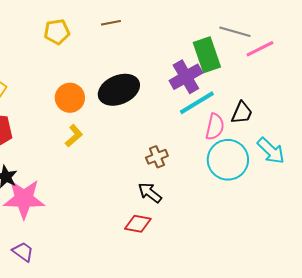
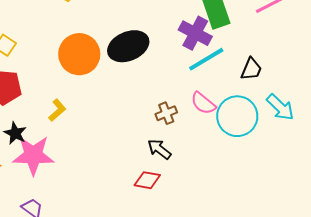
purple cross: (186, 77) -> (195, 33), turned -32
orange circle: (70, 98) -> (79, 54), size x1.4
pink semicircle: (215, 127) -> (203, 103), moved, turned 116
yellow L-shape: (74, 136) -> (57, 110), moved

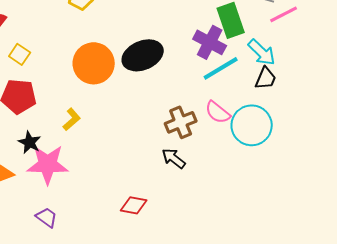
cyan arrow: (280, 107) -> (262, 52), moved
brown cross: (166, 113) -> (181, 122), size x1.4
red diamond: (147, 180) -> (134, 205), moved

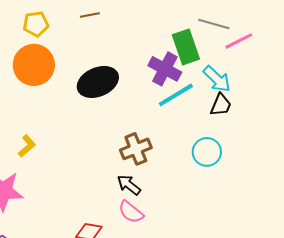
orange circle: (94, 63) -> (34, 65), moved
pink semicircle: (218, 112) -> (131, 212), moved
cyan circle: (252, 125) -> (207, 152), size x0.7

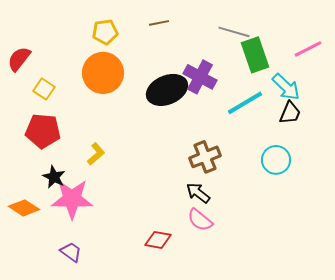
gray line: (214, 24) -> (234, 32), moved
purple cross: (165, 69) -> (200, 77), moved

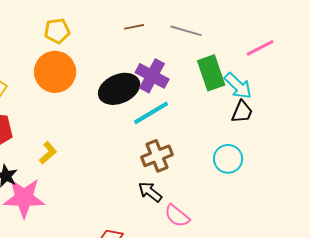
brown line: (159, 23) -> (134, 27), moved
green rectangle: (255, 55) -> (211, 73), moved
cyan line: (245, 103) -> (151, 113), moved
pink semicircle: (200, 220) -> (177, 216), moved

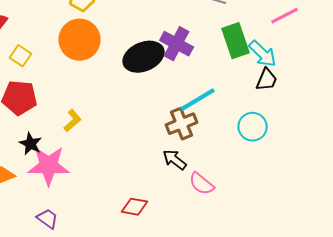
cyan line: (151, 113) -> (198, 100), moved

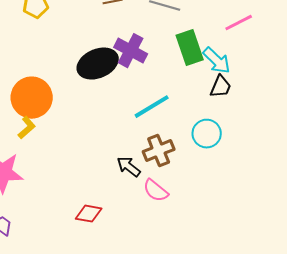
orange circle: (80, 40) -> (32, 98), moved
brown cross: (182, 124) -> (159, 151), moved

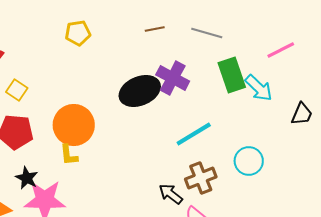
black trapezoid: (221, 87) -> (302, 114), moved
yellow L-shape: (27, 128) -> (69, 155), turned 125

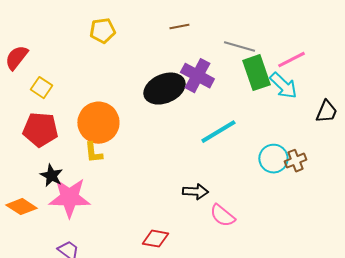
gray line: (207, 33) -> (239, 47), moved
pink line: (281, 50) -> (291, 60), moved
brown cross: (201, 178) -> (295, 161), moved, size x0.7
black arrow: (171, 194) -> (195, 192), turned 145

